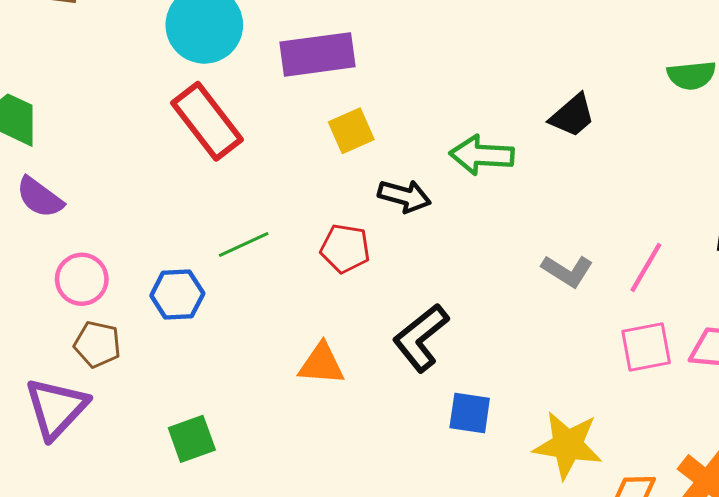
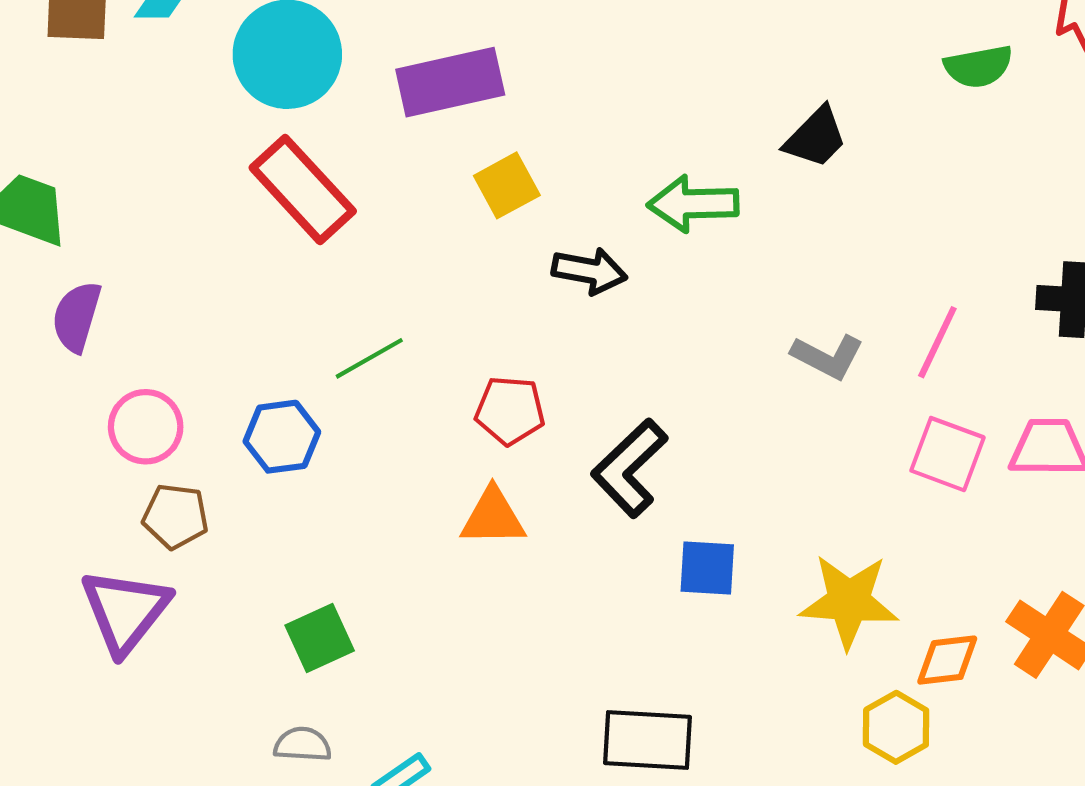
purple semicircle: (40, 197) -> (77, 317), turned 75
red pentagon: (345, 248) -> (510, 410), moved
pink square: (646, 347) -> (947, 454), turned 36

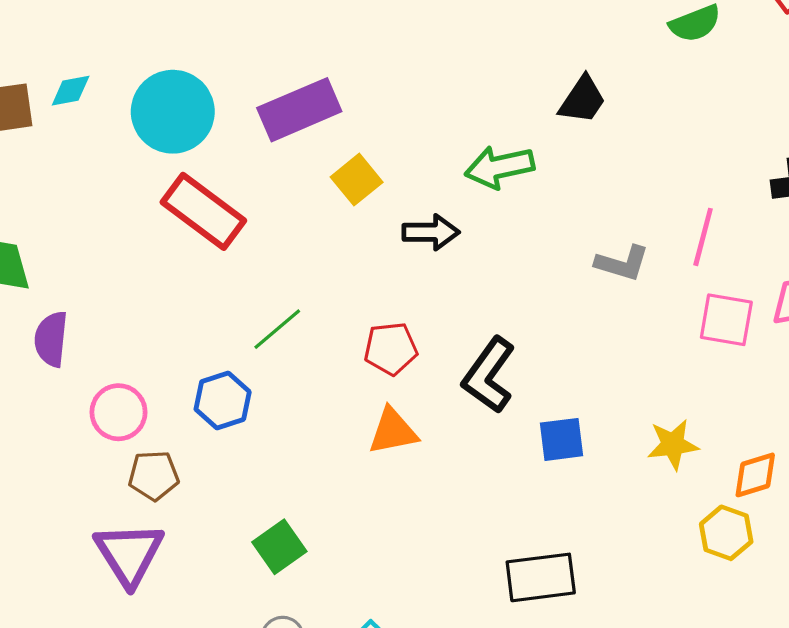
yellow star: (849, 601) -> (673, 445), size x0.7

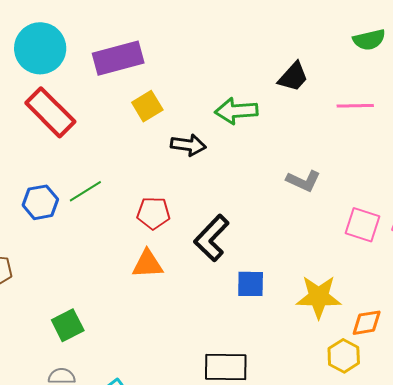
pink line: (703, 237) -> (355, 106), moved, turned 66
blue hexagon: (223, 400) -> (40, 202), moved
yellow star: (673, 445) -> (319, 297), size x1.4

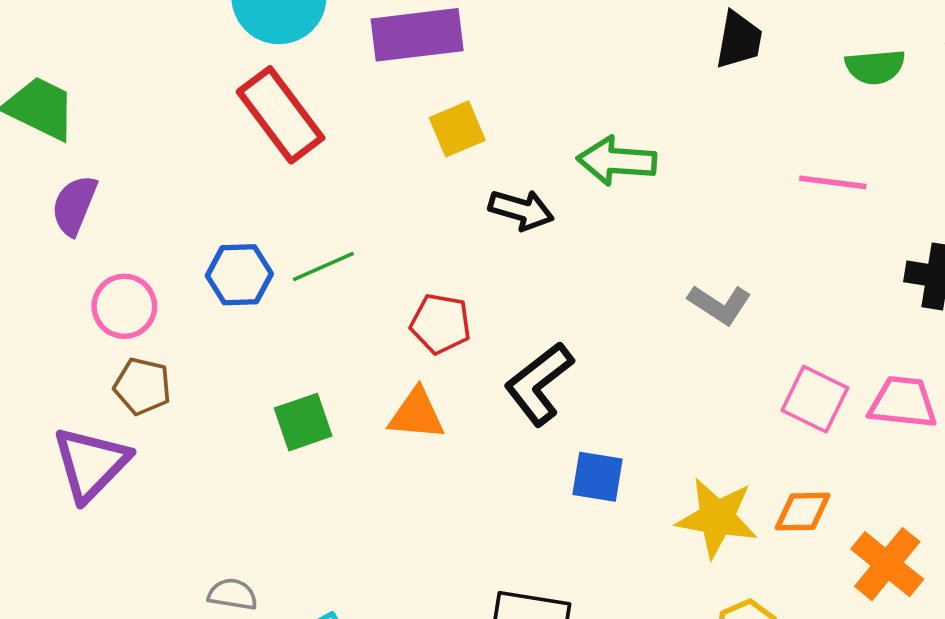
black trapezoid: (293, 77) -> (739, 40), moved, turned -40
orange diamond: (367, 323) -> (803, 512), moved
green square: (68, 325) -> (303, 422), moved

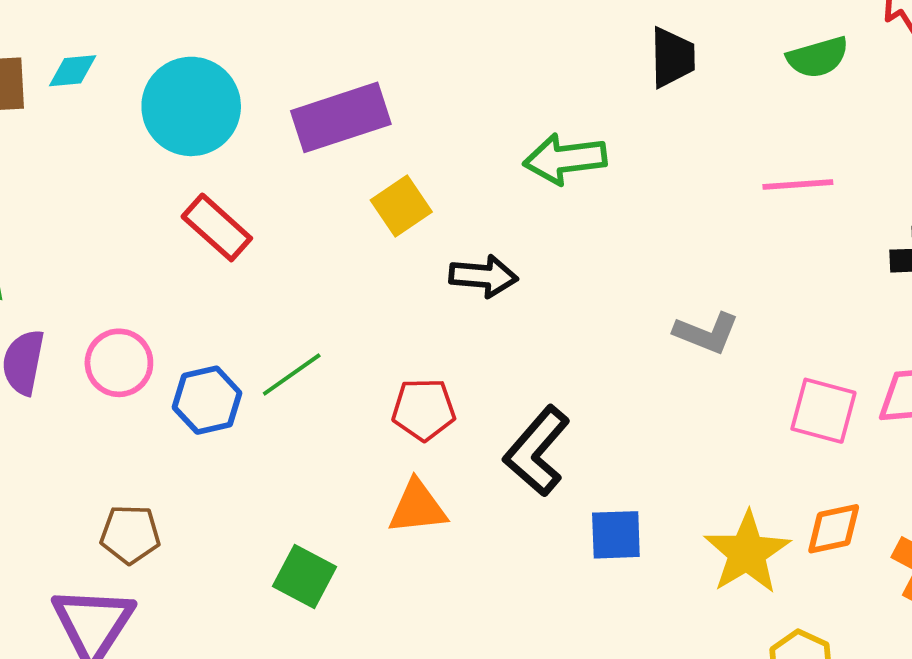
red rectangle: (281, 115) -> (217, 227), size x0.7
green arrow: (617, 161) -> (565, 159), moved
pink circle: (124, 306) -> (119, 363), moved
green square: (303, 422) -> (305, 577), moved, turned -32
yellow star: (717, 518) -> (747, 553), turned -30

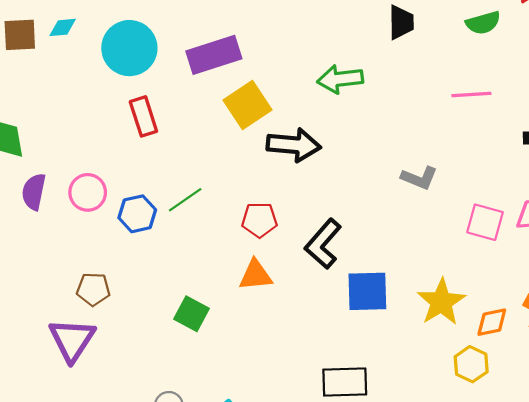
yellow square: (401, 206) -> (248, 105), size x1.4
red rectangle: (217, 227) -> (143, 116), turned 30
black arrow: (483, 276) -> (294, 145), size x1.4
orange diamond: (834, 529) -> (492, 322), moved
blue square: (616, 535) -> (367, 291), size x1.4

